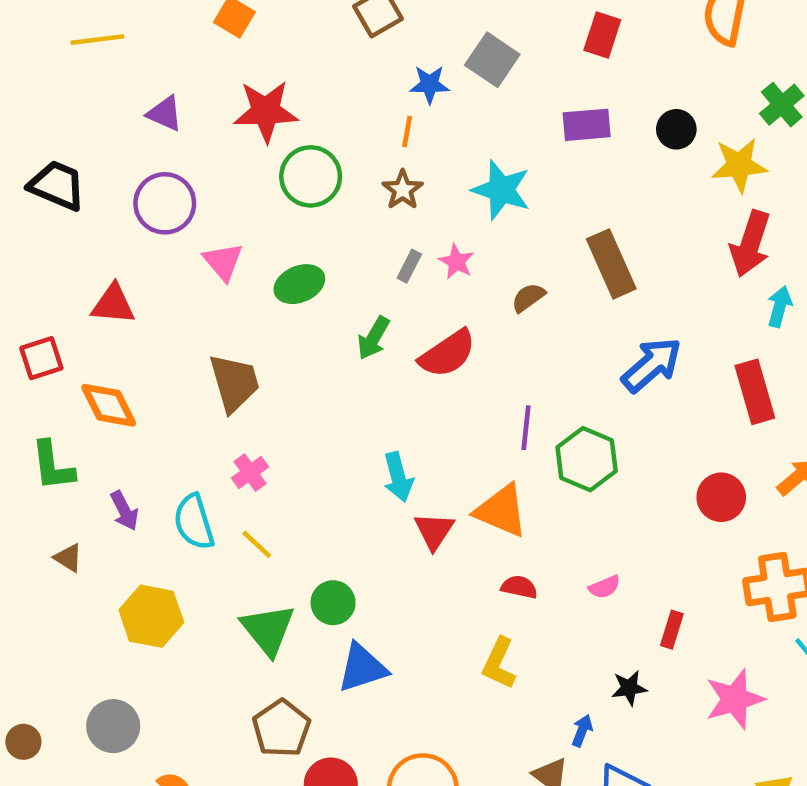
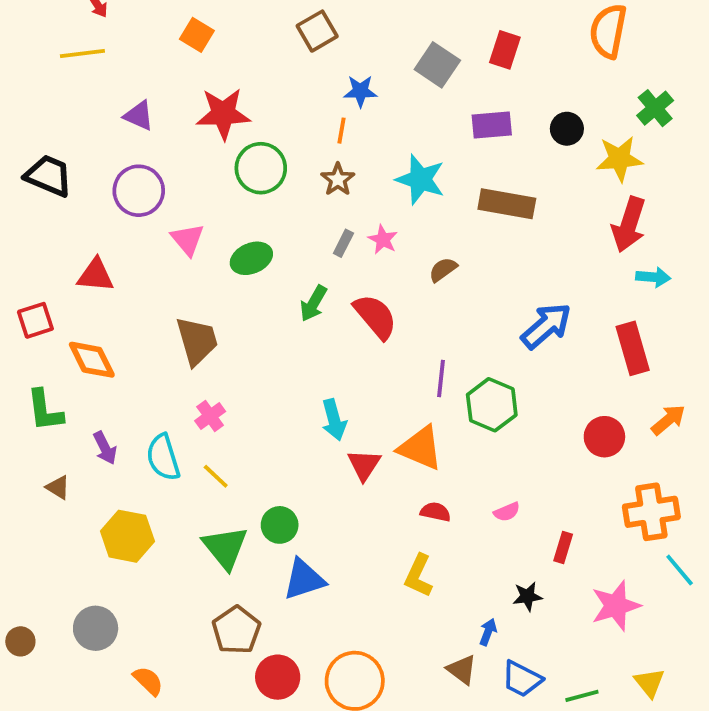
gray square: (492, 60) -> (437, 65), moved
brown rectangle: (611, 264) -> (507, 204), moved, turned -56
cyan arrow: (780, 307) -> (653, 277), turned 80
red semicircle: (447, 354) -> (375, 317), turned -96

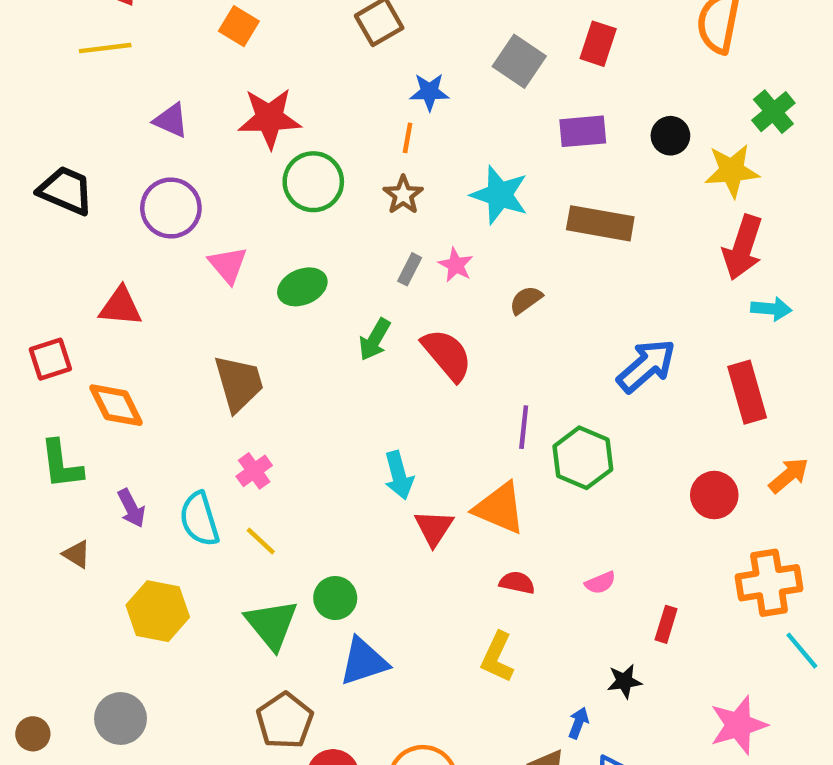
pink star: (616, 606) -> (738, 725), moved

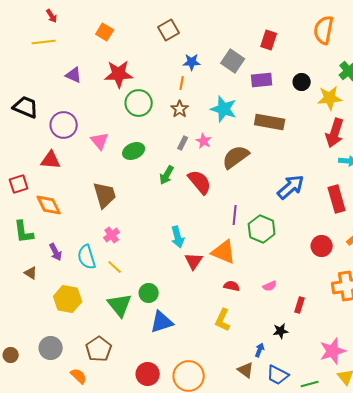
gray square: (519, 61) -> (233, 61), moved
purple circle: (171, 208) -> (64, 125), moved
brown semicircle: (526, 300) -> (236, 157), size x1.8
brown pentagon: (285, 721) -> (99, 349), moved

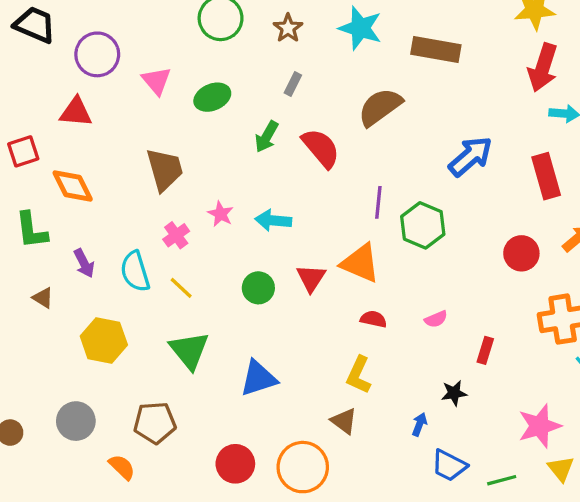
pink star: (204, 141) -> (221, 214), moved
cyan arrow: (178, 237) -> (273, 220), moved, turned 110
green circle: (149, 293) -> (258, 288), moved
brown pentagon: (99, 349) -> (155, 423), turned 30
brown triangle: (246, 370) -> (344, 421), moved

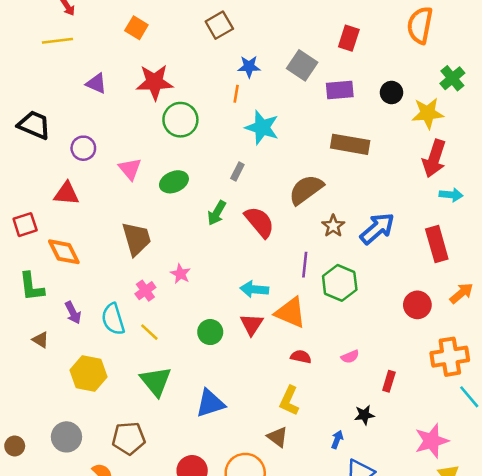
brown star: (288, 28) -> (333, 226), moved
cyan star: (360, 28) -> (262, 127), moved
purple circle: (97, 54) -> (83, 148), size x0.7
cyan arrow: (273, 220) -> (254, 289), moved

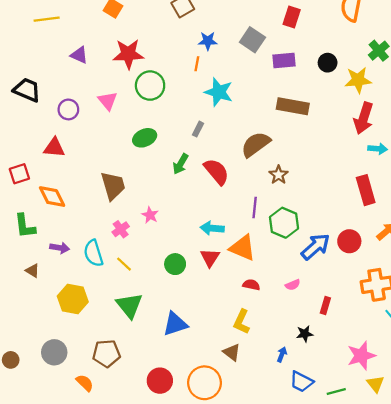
pink triangle: (130, 169) -> (108, 101), moved
blue arrow: (377, 228) -> (316, 247), moved
purple arrow: (73, 313) -> (60, 248), turned -54

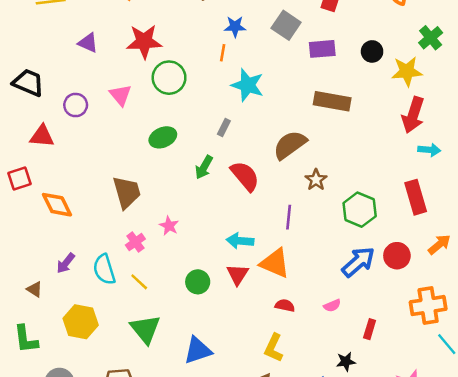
red triangle: (54, 148) -> (42, 136), moved
green hexagon: (284, 223) -> (360, 210), moved
green L-shape: (25, 226) -> (26, 339), moved
purple arrow: (60, 248) -> (66, 263), turned 120

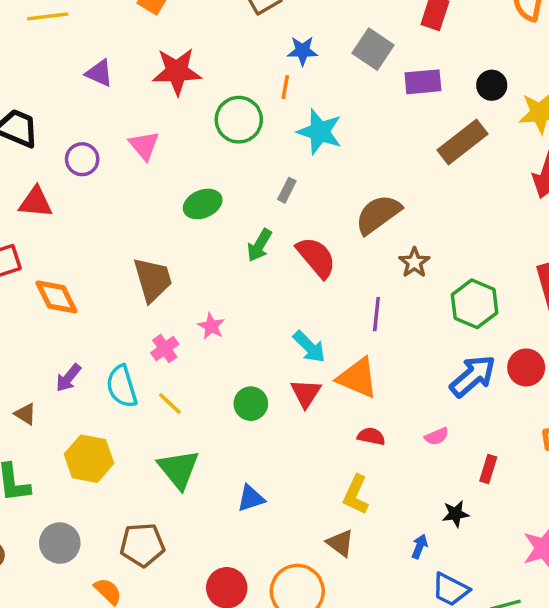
green circle: (169, 78) -> (239, 120), moved
brown rectangle: (332, 101) -> (462, 142), moved, turned -48
cyan arrow: (240, 241) -> (309, 347), turned -140
blue triangle: (198, 350) -> (251, 498), size x0.7

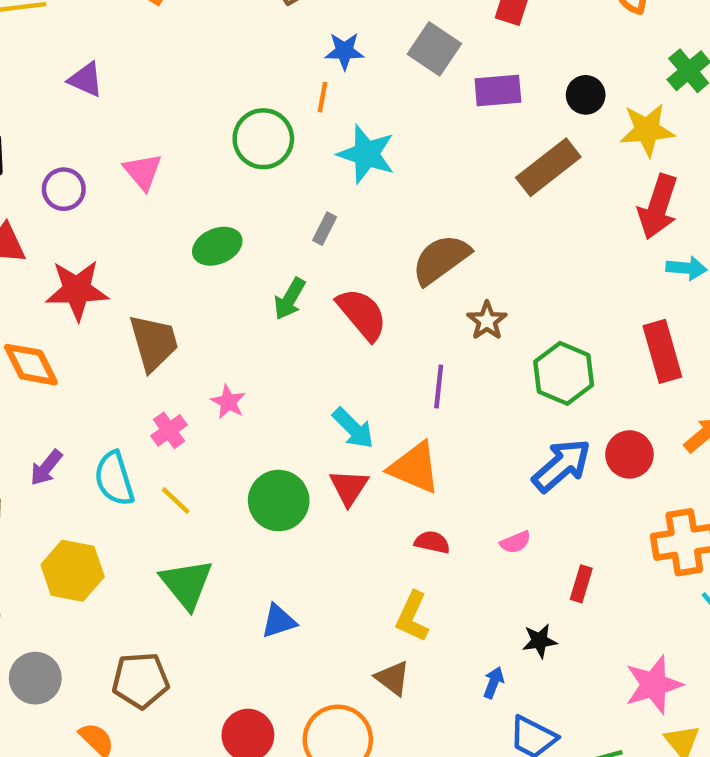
red star: (177, 71) -> (77, 290), moved
green circle: (251, 404) -> (279, 501), size x1.4

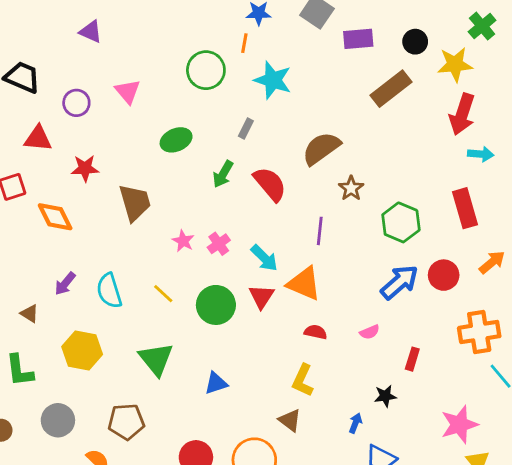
red star: (77, 290) -> (85, 168), size x0.7
pink cross: (169, 430) -> (219, 244), moved
yellow line: (176, 501) -> (163, 294), moved

